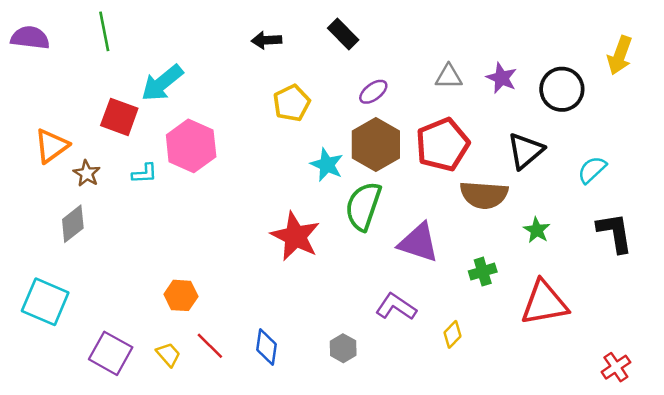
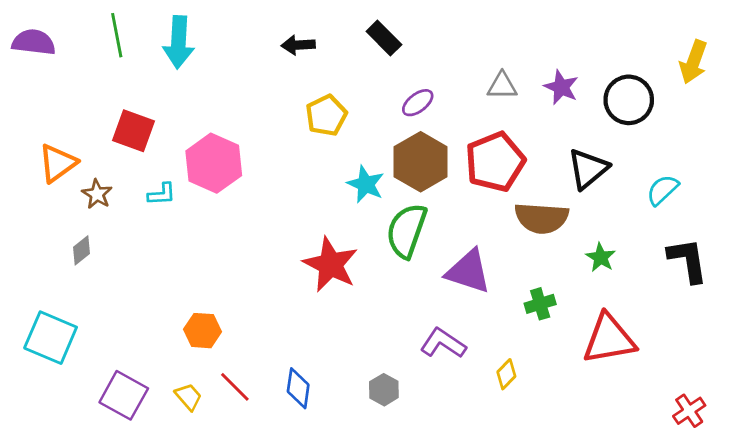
cyan arrow: (162, 83) -> (179, 42), moved, turned -48
gray diamond: (73, 224) -> (82, 250), size x0.7

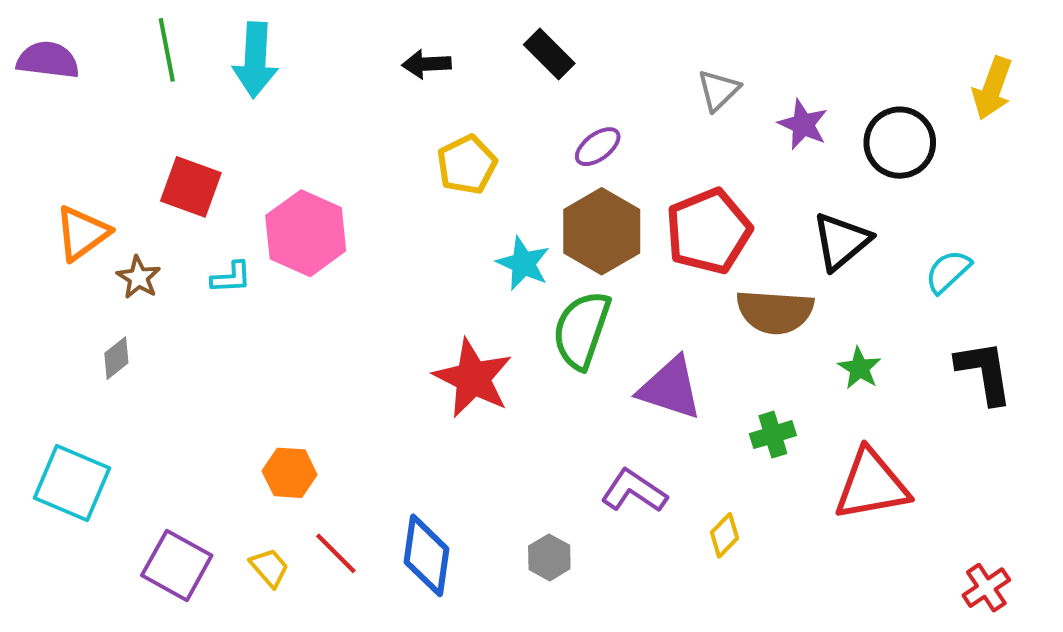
gray triangle: (502, 86) -> (719, 90), moved, turned -44
blue diamond: (298, 388) -> (427, 555), size x1.4

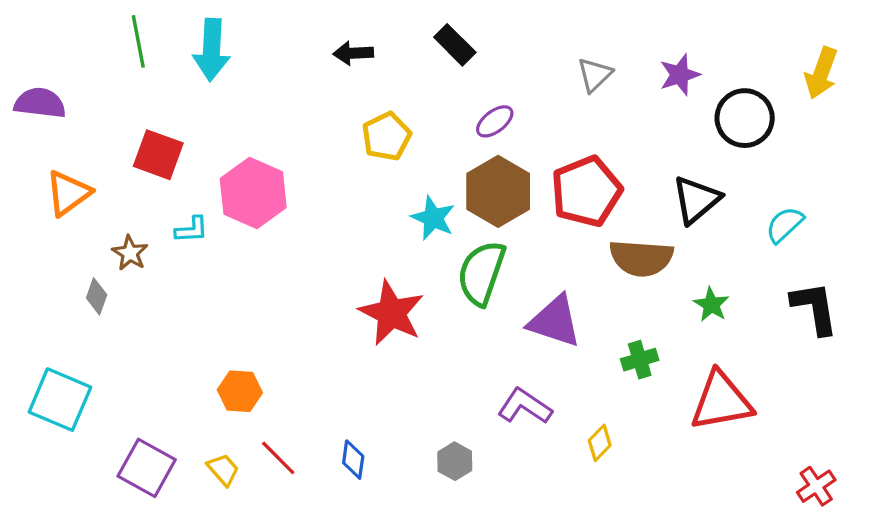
purple semicircle: (48, 60) -> (40, 103), moved
purple star: (803, 124) -> (680, 75), moved, turned 30
brown star: (139, 278) -> (130, 253), moved
gray diamond: (116, 358) -> (97, 296), turned -32
blue diamond: (427, 555) -> (353, 460), size x0.6

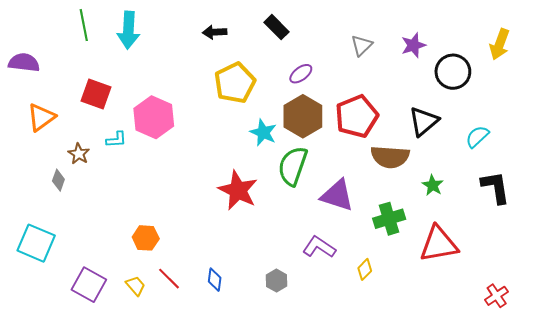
yellow pentagon: (386, 136) -> (235, 83), size x1.4
green cross: (640, 360) -> (389, 219), size x1.4

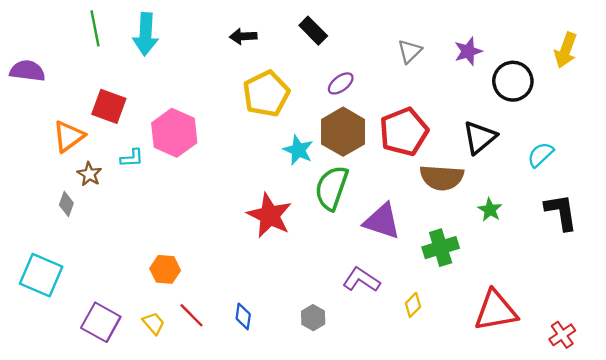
orange triangle: (41, 117) -> (69, 136), moved
red triangle: (439, 244) -> (496, 311), moved

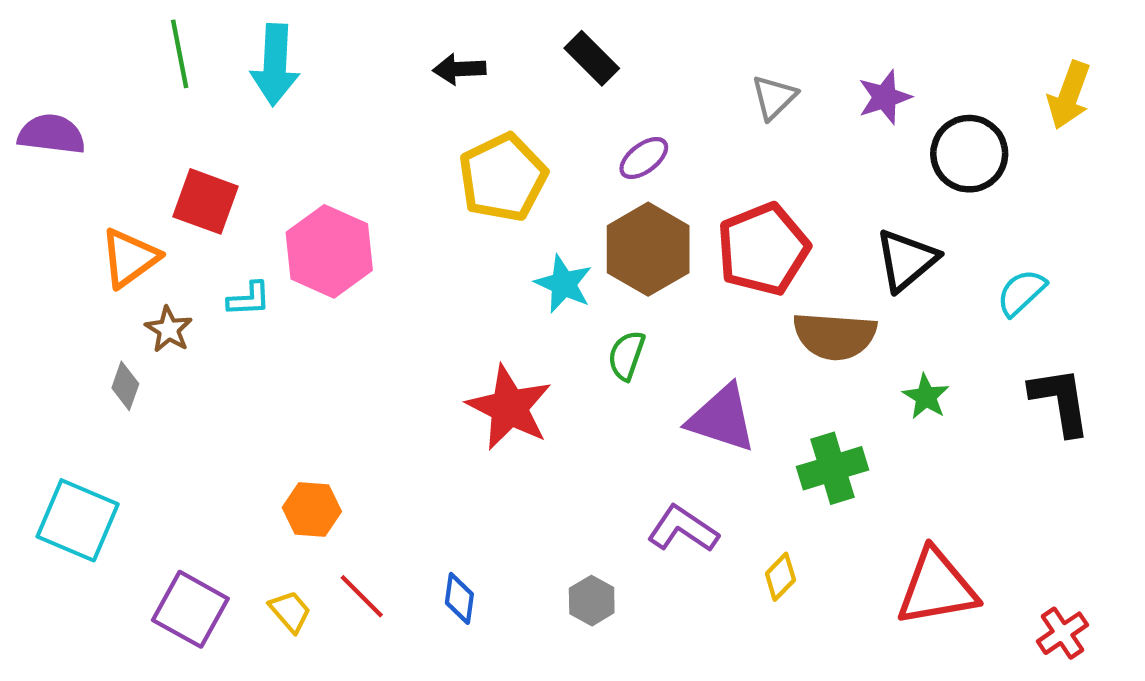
green semicircle: (332, 188) -> (626, 355), size x0.6

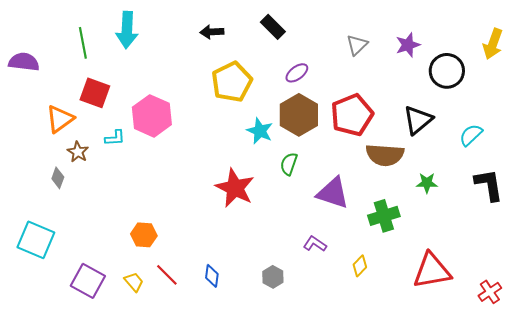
green line: (180, 54) -> (83, 43), moved
green star: (926, 397) -> (427, 183), turned -30
purple L-shape: (683, 529) -> (315, 244), size x0.7

